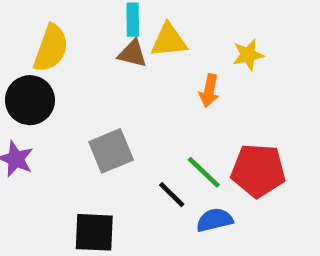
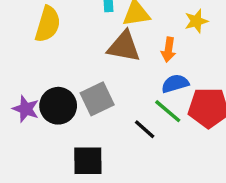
brown triangle: (132, 54) -> (124, 46), moved, size x1.5
black circle: (30, 100) -> (58, 106), moved
blue semicircle: (215, 220) -> (175, 84), moved

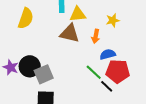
blue semicircle: (175, 84) -> (108, 54), moved
gray square: (97, 99) -> (44, 74), moved
black line: (145, 129) -> (107, 86), moved

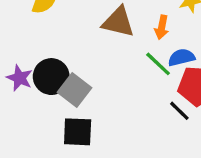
green line: (94, 72) -> (158, 64), moved
gray square: (44, 74) -> (74, 90), turned -30

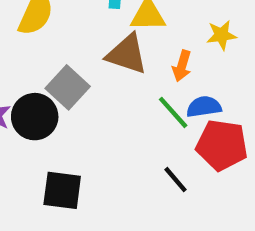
gray square: (74, 90) -> (68, 87), moved
black line: (179, 111) -> (175, 180), moved

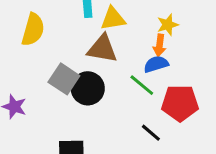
orange arrow: (182, 66) -> (160, 45), moved
blue semicircle: (204, 107) -> (156, 64), moved
black circle: (35, 117) -> (88, 88), moved

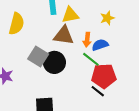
orange arrow: (160, 45) -> (87, 40), moved
red pentagon: (180, 103) -> (104, 76), moved

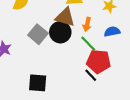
blue semicircle: (100, 45) -> (112, 32), moved
black circle: (54, 62) -> (60, 32), moved

